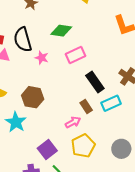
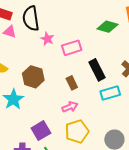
green diamond: (61, 31) -> (108, 27), moved
pink rectangle: (76, 55) -> (72, 48), moved
brown rectangle: (86, 107) -> (72, 83), moved

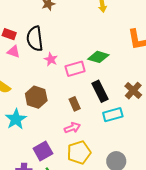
green diamond: (108, 27) -> (98, 57), moved

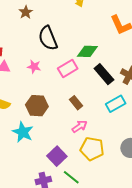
black semicircle: (35, 39) -> (48, 38), moved
pink star: (51, 59) -> (34, 67), moved
black rectangle: (100, 91) -> (104, 74), moved
yellow pentagon: (79, 153) -> (92, 149), turned -30

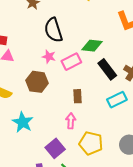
pink star: (34, 67) -> (49, 57), moved
brown rectangle: (76, 103) -> (78, 96), turned 32
brown hexagon: (37, 106) -> (37, 82), moved
pink arrow: (80, 126) -> (71, 121), moved, turned -56

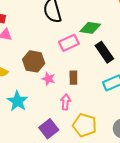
pink star: (49, 57) -> (48, 79), moved

